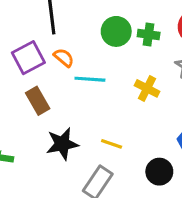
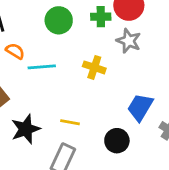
green cross: (149, 34) -> (101, 17), moved

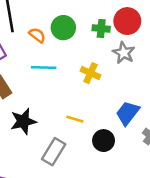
orange semicircle: (15, 51) -> (37, 35), moved
yellow line: (70, 122) -> (75, 119), moved

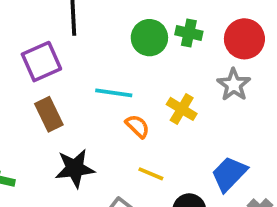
green cross: (101, 29) -> (189, 33), moved
orange semicircle: (37, 35) -> (138, 126), moved

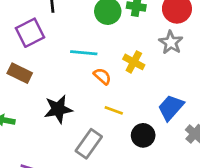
brown rectangle: (49, 114) -> (20, 73), moved, turned -35

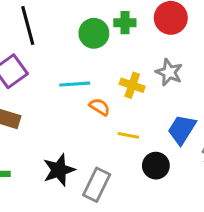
gray star: (171, 42) -> (169, 72), moved
black star: (58, 109) -> (59, 170), moved
yellow line: (114, 110) -> (128, 135), moved

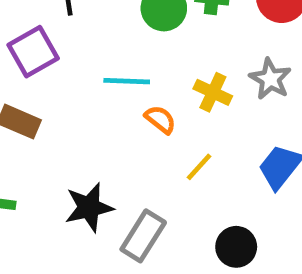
yellow line: (128, 135) -> (199, 167), turned -65
black circle: (156, 166) -> (236, 247), moved

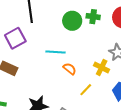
yellow cross: (213, 92) -> (102, 68), moved

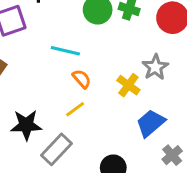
yellow line: (86, 90) -> (75, 109), moved

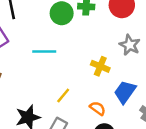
gray star: (155, 67) -> (130, 45), moved
orange semicircle: (82, 79) -> (98, 108), moved

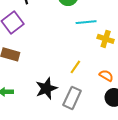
cyan line: (44, 52) -> (86, 22), moved

